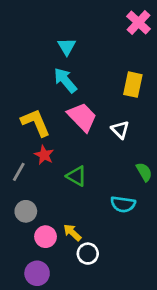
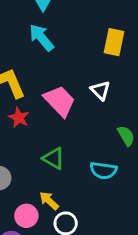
pink trapezoid: (82, 117) -> (60, 101), moved
green triangle: (76, 176) -> (54, 158), moved
pink circle: (46, 237) -> (26, 216), moved

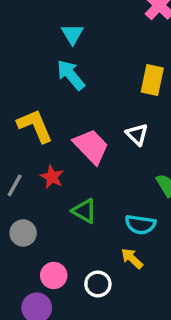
red star: (19, 118) -> (52, 177), moved
yellow arrow: (49, 201) -> (132, 258), moved

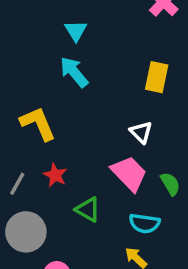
pink trapezoid: (91, 146) -> (129, 173), moved
gray circle: (23, 233) -> (26, 232), size x1.5

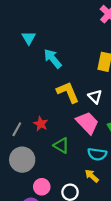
cyan triangle: (76, 31) -> (29, 38), moved
yellow L-shape: (38, 124) -> (68, 92), moved

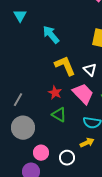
cyan triangle: (29, 38) -> (20, 16), moved
red star: (41, 124) -> (55, 93), moved
yellow arrow: (92, 176) -> (87, 143), turned 112

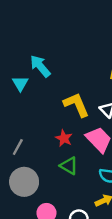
cyan triangle: (20, 16) -> (20, 84), moved
cyan arrow: (51, 35) -> (40, 66), moved

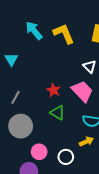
cyan triangle: (20, 84) -> (11, 59), moved
yellow L-shape: (76, 105) -> (64, 34), moved

